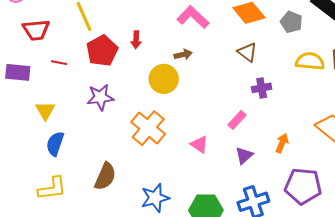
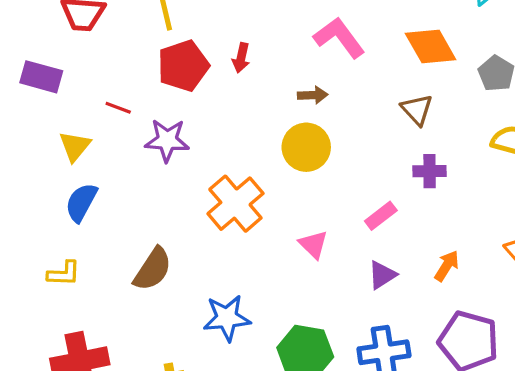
red line: (59, 63) -> (118, 108), moved
yellow circle: (164, 79) -> (306, 147), moved
yellow L-shape: (52, 188) -> (64, 274), size x0.7

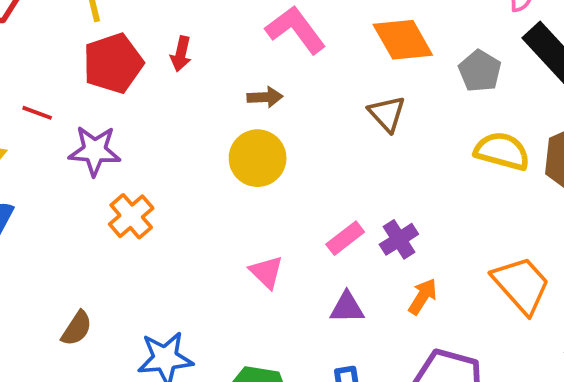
purple cross: (430, 171) -> (399, 239), moved, turned -32
orange cross: (235, 204) -> (131, 216), moved, size x0.7
brown semicircle: (153, 269) -> (77, 328), moved, size x0.7
purple triangle: (382, 275) -> (347, 307), turned 32

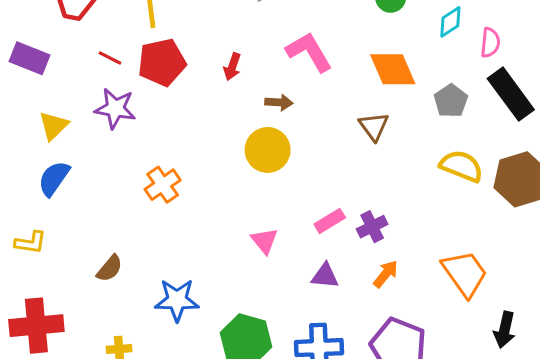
red arrow: (181, 54) -> (232, 67), moved
red line: (37, 113) -> (110, 58), moved
purple star: (95, 151) -> (115, 108), moved

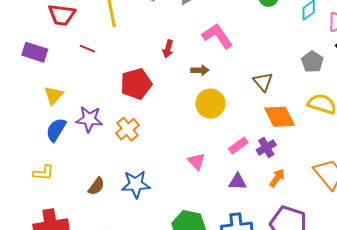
red pentagon: (162, 62) -> (136, 84), moved
orange diamond: (393, 69) -> (279, 117), moved
purple star: (115, 108) -> (89, 119), moved
yellow circle: (268, 150) -> (210, 104), moved
blue star: (177, 300) -> (136, 184), moved

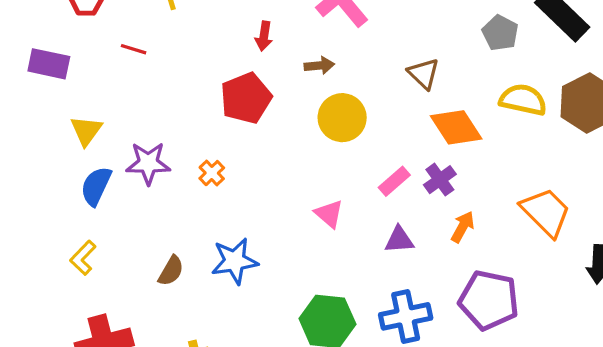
red pentagon: (136, 84) -> (246, 98), moved
orange cross: (127, 129) -> (212, 173), size x0.7
yellow L-shape: (43, 173) -> (83, 258), turned 135

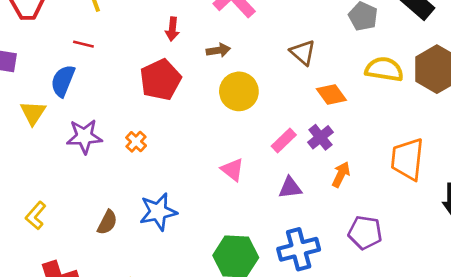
red line: (134, 49) -> (83, 44), moved
orange diamond: (456, 127) -> (331, 94), size x0.7
blue semicircle: (96, 186) -> (63, 81), moved
orange trapezoid: (546, 212) -> (407, 159), turned -126
purple pentagon: (489, 300) -> (365, 233), size x0.7

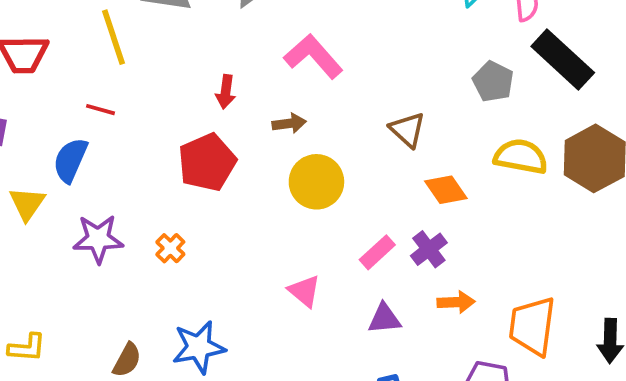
orange trapezoid: (407, 159) -> (532, 326), moved
orange arrow: (341, 174) -> (456, 302), turned 60
yellow L-shape: (36, 216) -> (27, 348), turned -128

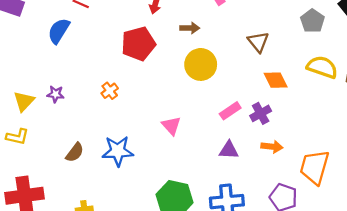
yellow triangle: (27, 204) -> (24, 101), moved
purple star: (98, 239) -> (55, 94), moved, size x0.6
pink triangle: (304, 291) -> (171, 126), moved

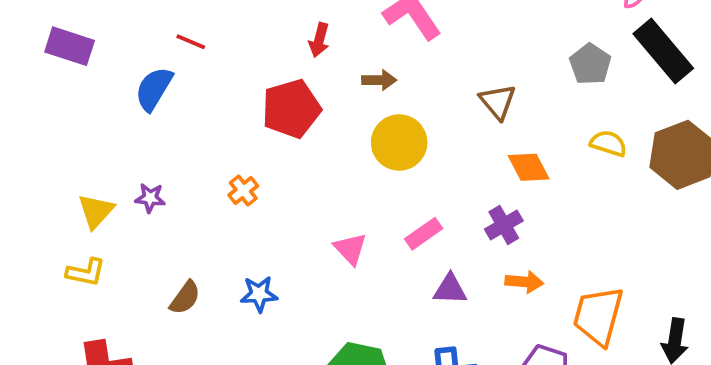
yellow semicircle: (322, 67) -> (608, 143), size x0.7
pink rectangle: (230, 111) -> (424, 234), moved
blue star: (118, 151) -> (259, 294), size x0.7

